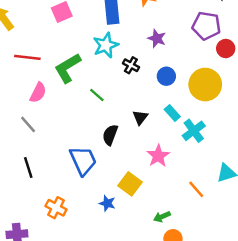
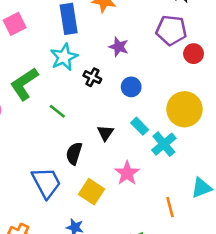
yellow circle: (205, 85) -> (184, 109), moved
yellow square: (130, 184) -> (91, 192), moved
orange line: (196, 189) -> (170, 207), turned 30

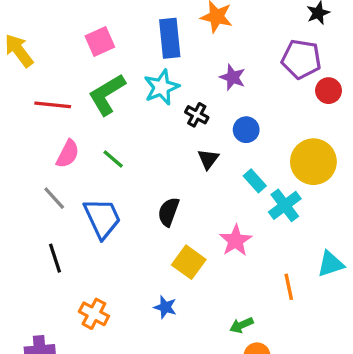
green L-shape: (24, 84) -> (107, 94), moved
green line: (57, 111) -> (113, 159), moved
black triangle: (105, 133) -> (208, 159), moved
blue trapezoid: (46, 183) -> (102, 218), moved

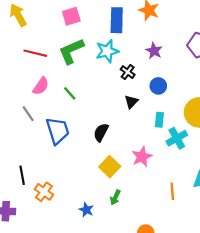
cyan rectangle: (255, 181) -> (159, 120), turned 40
black line: (55, 258) -> (22, 175), moved
blue star: (165, 307) -> (86, 210), moved
green arrow: (241, 325) -> (115, 197), moved, turned -48

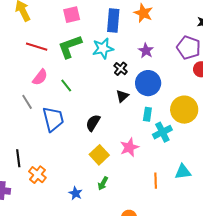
blue circle: (158, 86) -> (148, 83), size x1.6

